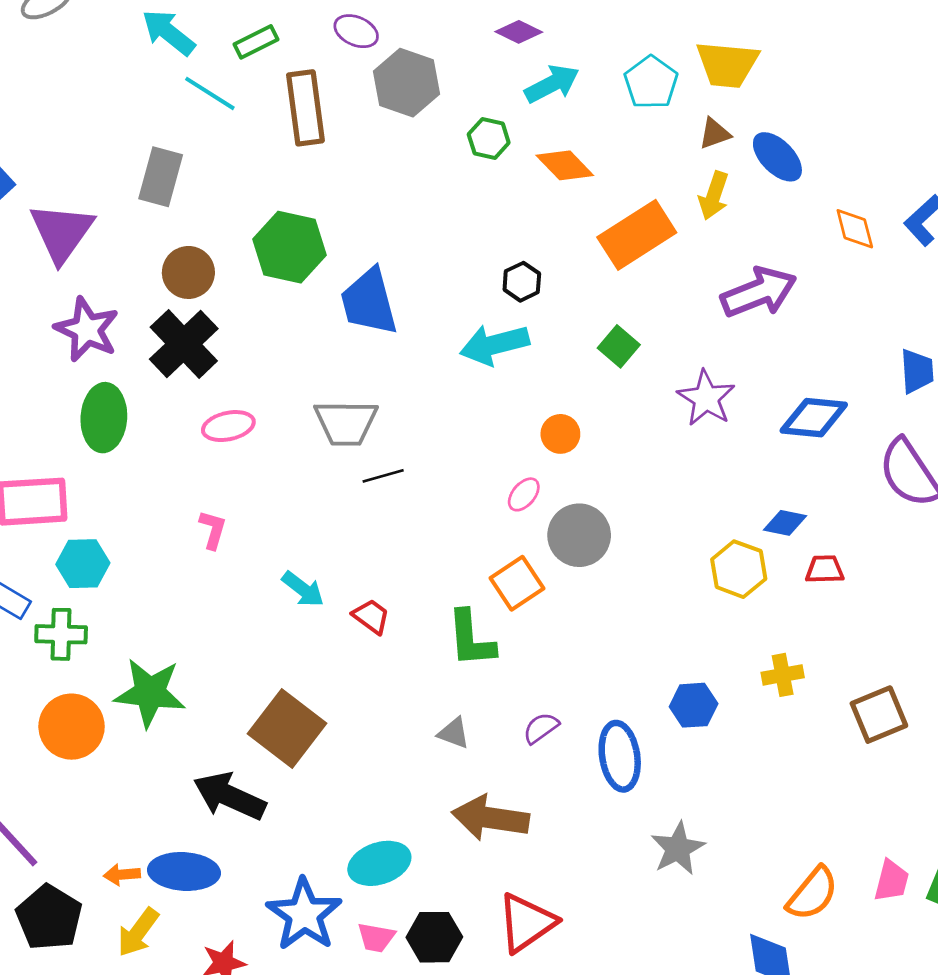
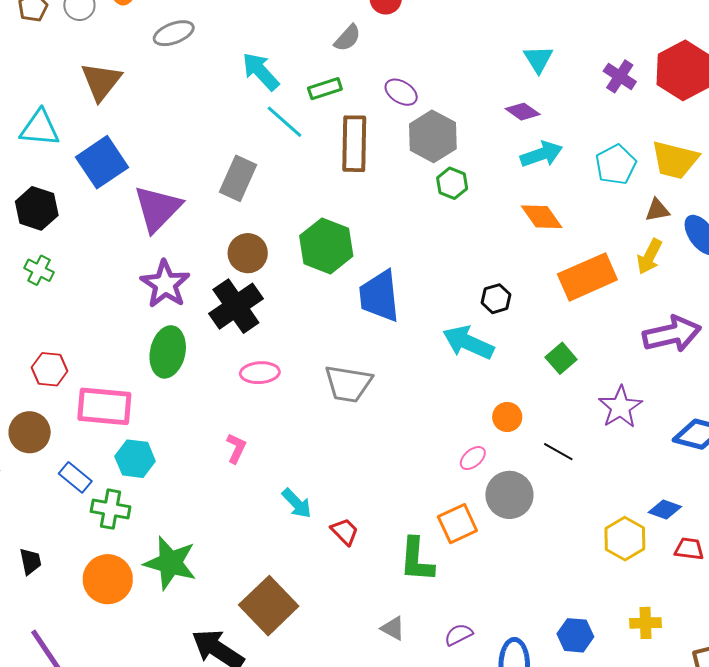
green hexagon: (489, 138) -> (452, 183), moved
cyan arrow: (494, 345) -> (468, 343), turned 30
black line: (383, 476) -> (558, 452), moved, turned 36

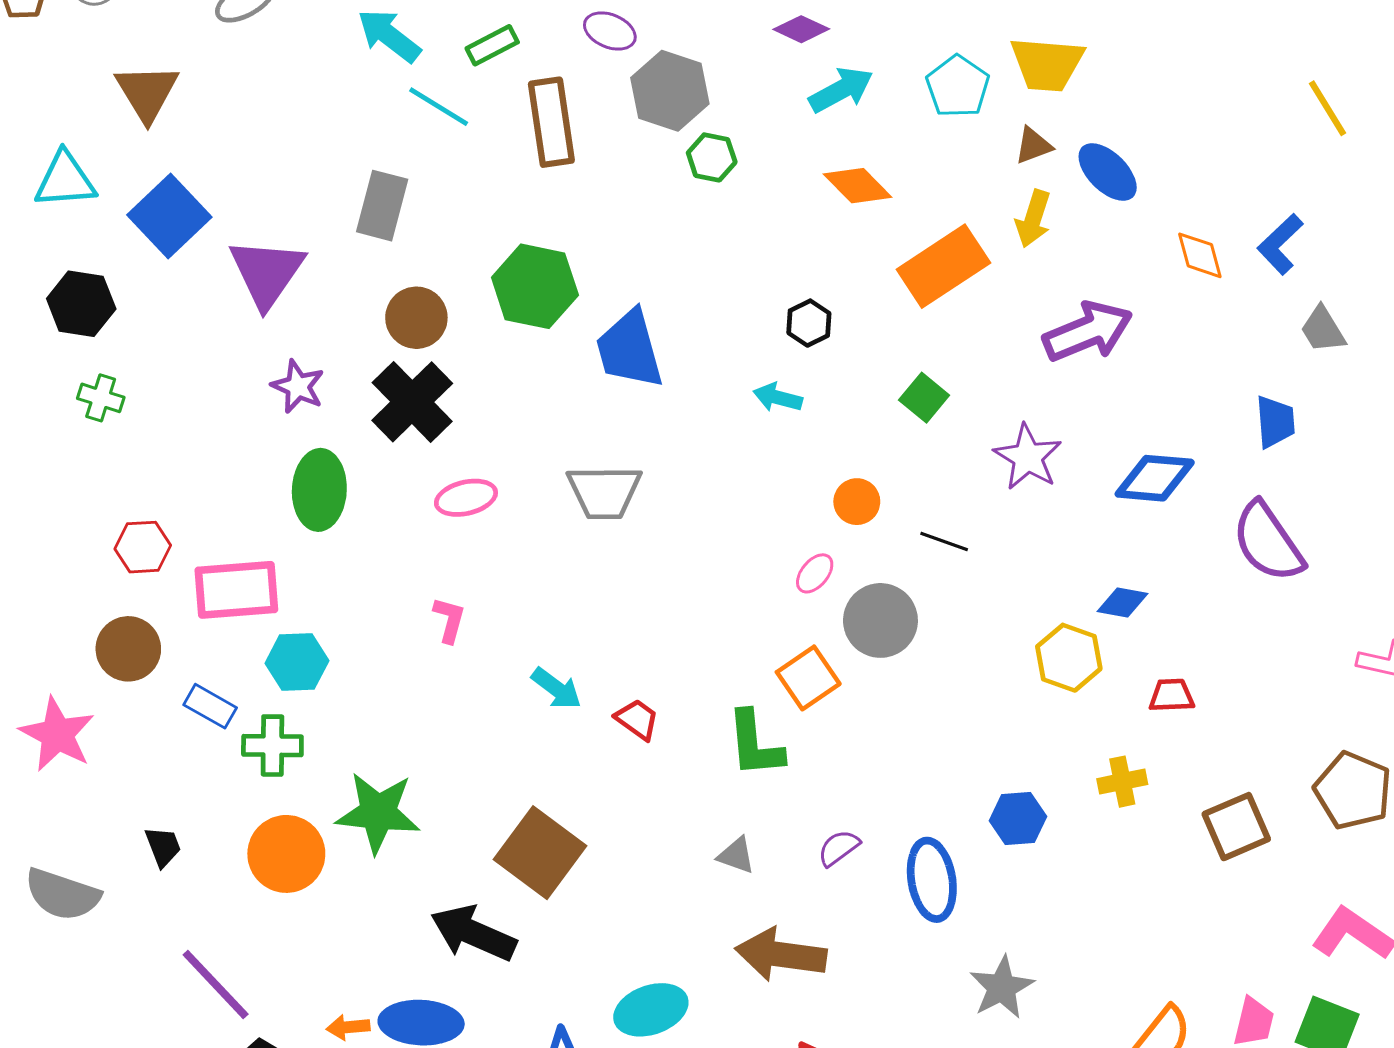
purple star: (165, 284) -> (298, 386), size x0.7
cyan arrow: (468, 343) -> (778, 398), size x0.6
red trapezoid: (689, 549) -> (1172, 695), moved

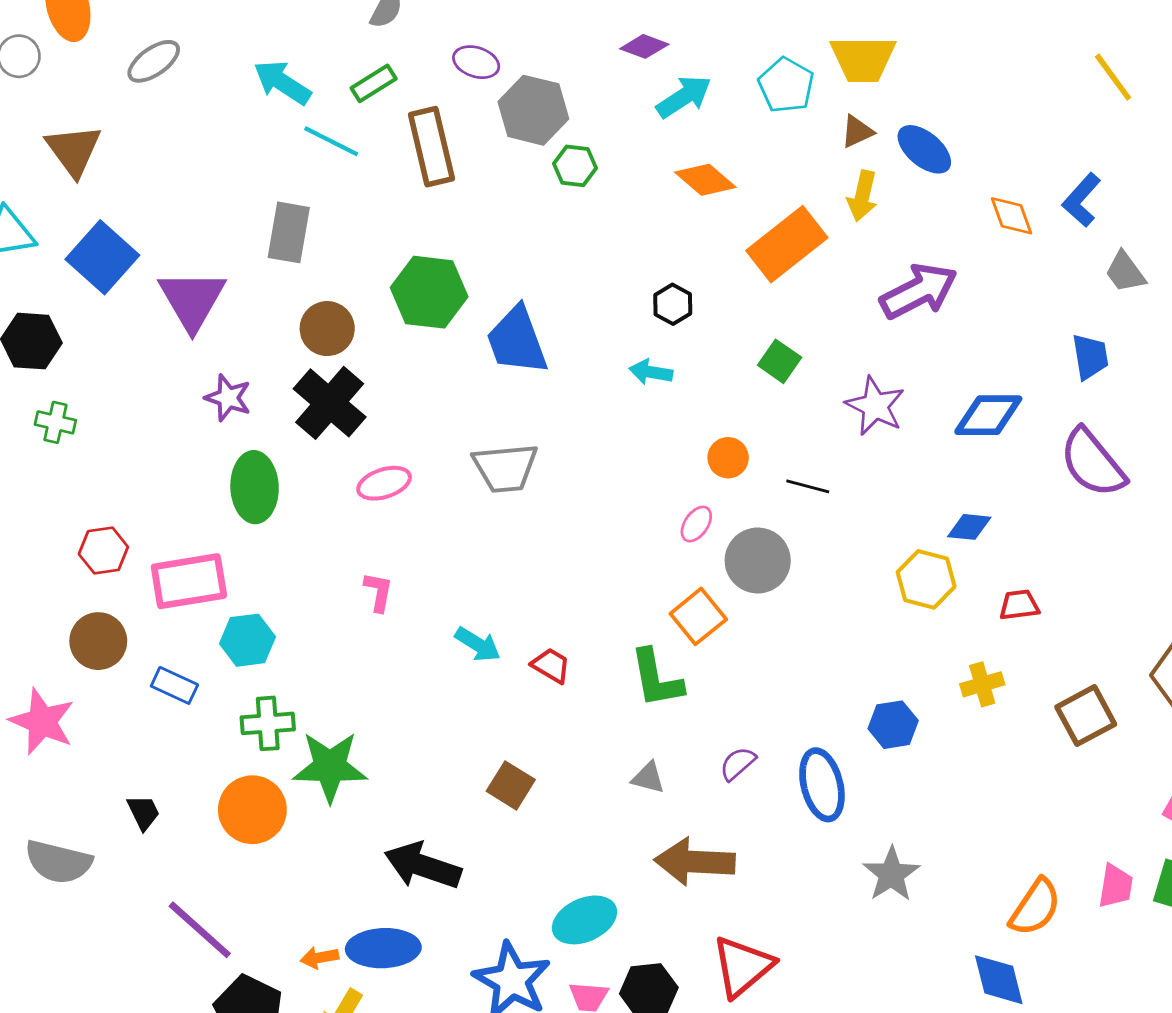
green cross: (272, 746) -> (268, 723), moved
brown square: (540, 853) -> (511, 785), moved, size x0.6

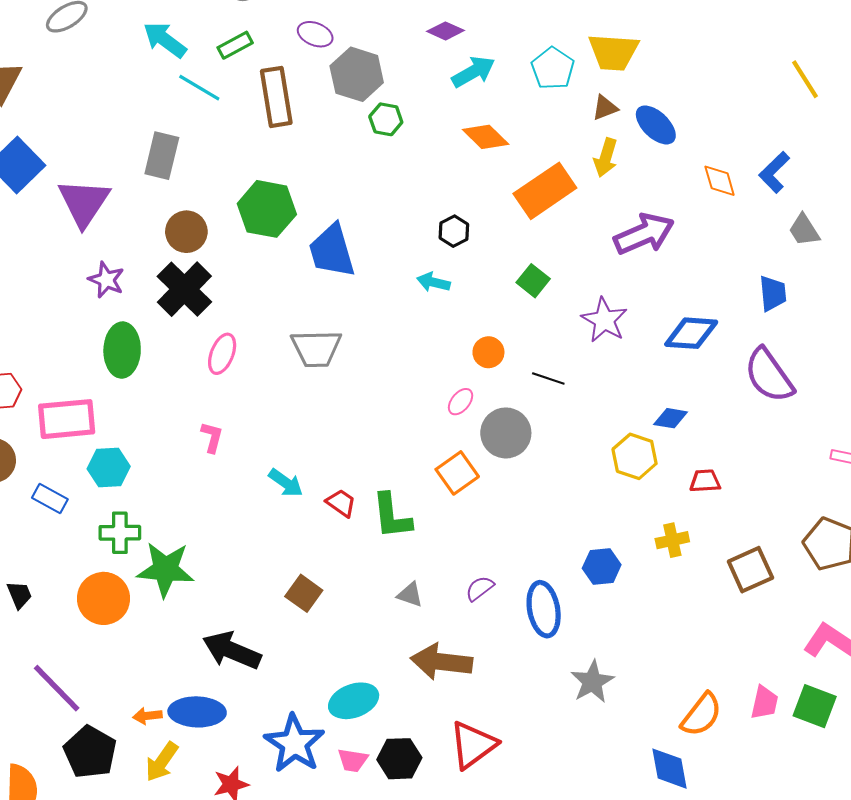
pink ellipse: (384, 483) -> (222, 354), turned -54
green L-shape: (656, 678) -> (392, 516), moved

